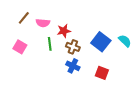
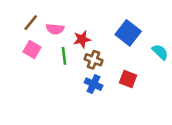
blue square: (101, 42) -> (128, 33), moved
pink square: (20, 47) -> (32, 49), moved
red square: (102, 73) -> (128, 79), moved

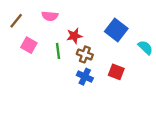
brown line: (31, 23) -> (16, 21), moved
pink semicircle: (55, 29) -> (50, 16), moved

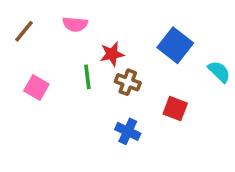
pink square: (29, 45) -> (36, 87), moved
blue cross: (85, 77) -> (128, 131), moved

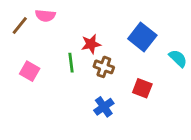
pink semicircle: (75, 24) -> (45, 16), moved
blue cross: (128, 131) -> (104, 107), turned 30

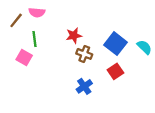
blue square: (142, 37) -> (115, 44), moved
green line: (71, 63) -> (35, 39), moved
red square: (142, 88) -> (115, 71), turned 35

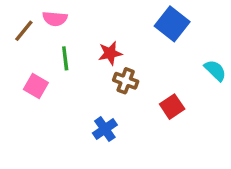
green line: (35, 39) -> (65, 58), moved
blue square: (115, 44) -> (172, 24), moved
blue cross: (84, 86) -> (105, 129), moved

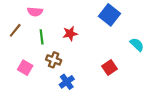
brown line: (24, 31) -> (15, 30), moved
brown cross: (126, 81) -> (54, 60), moved
pink square: (36, 86) -> (25, 68), moved

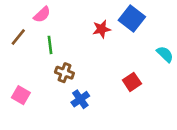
pink semicircle: (35, 12) -> (42, 15), turned -48
red star: (70, 34) -> (102, 29), moved
pink square: (25, 68) -> (21, 95), moved

